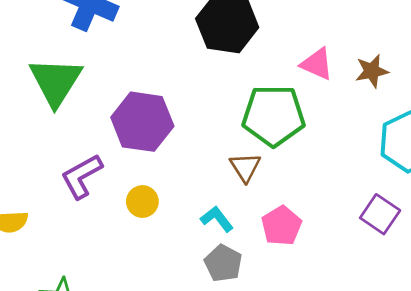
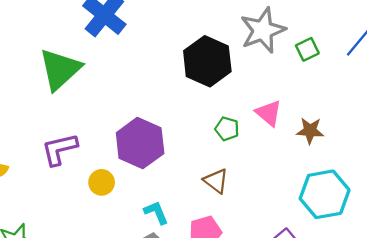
green pentagon: (273, 116) -> (227, 129), moved, size x0.5
purple hexagon: (142, 122) -> (140, 143), moved
brown triangle: (245, 167) -> (216, 181), moved, turned -36

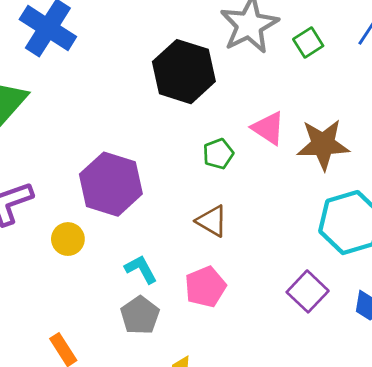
green pentagon: (227, 129) -> (218, 154), turned -30
brown star: (310, 131) -> (323, 144), size x1.5

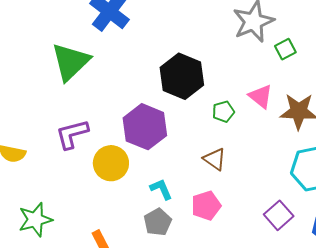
green square: (308, 42) -> (285, 49), moved
black hexagon: (184, 72) -> (182, 76), moved
yellow circle: (68, 239) -> (111, 163), size x1.5

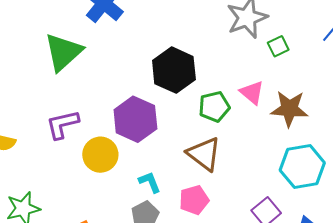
green pentagon: (223, 112) -> (214, 107), size x1.4
brown triangle: (215, 159) -> (204, 154), size x1.5

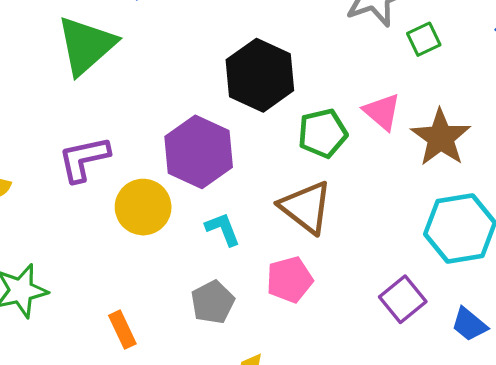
brown star: (289, 109) -> (441, 138), turned 30
cyan L-shape: (150, 182) -> (223, 229), moved

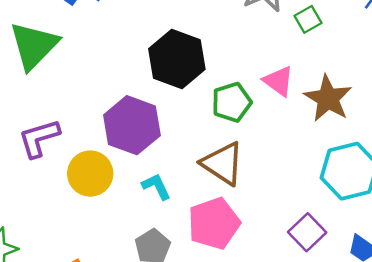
pink pentagon: (290, 280) -> (214, 223), size x1.4

